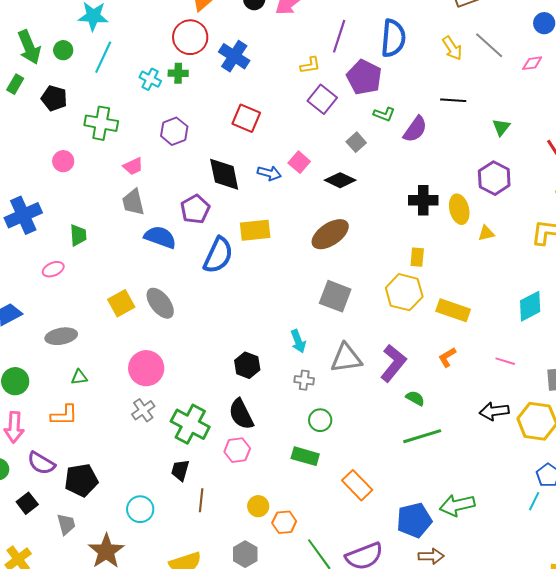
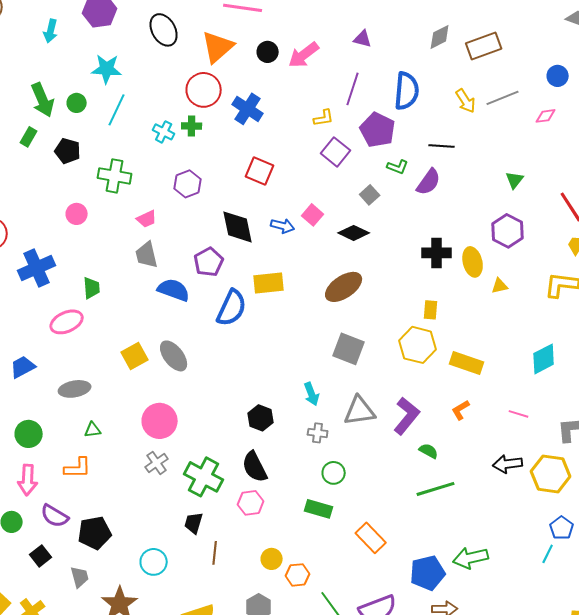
gray line: (489, 45) -> (503, 98), turned -64
black line: (453, 100) -> (442, 146), moved
pink ellipse: (53, 269) -> (67, 322), size x1.5

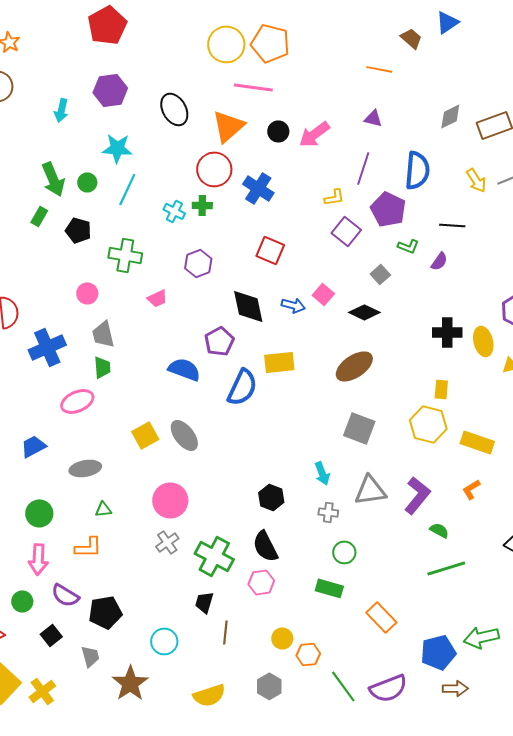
purple semicircle: (429, 182) -> (439, 261), size x0.7
gray trapezoid: (147, 255) -> (103, 334), moved

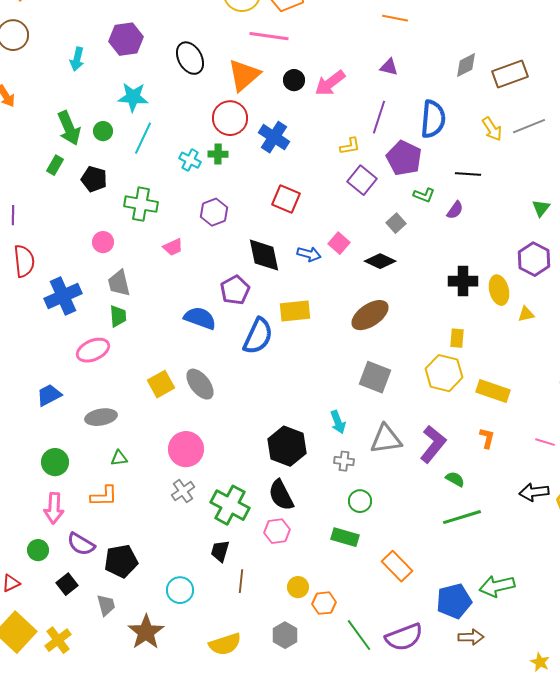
orange L-shape: (471, 489) -> (487, 438), turned 135
black hexagon: (271, 497) -> (287, 446), size x1.5

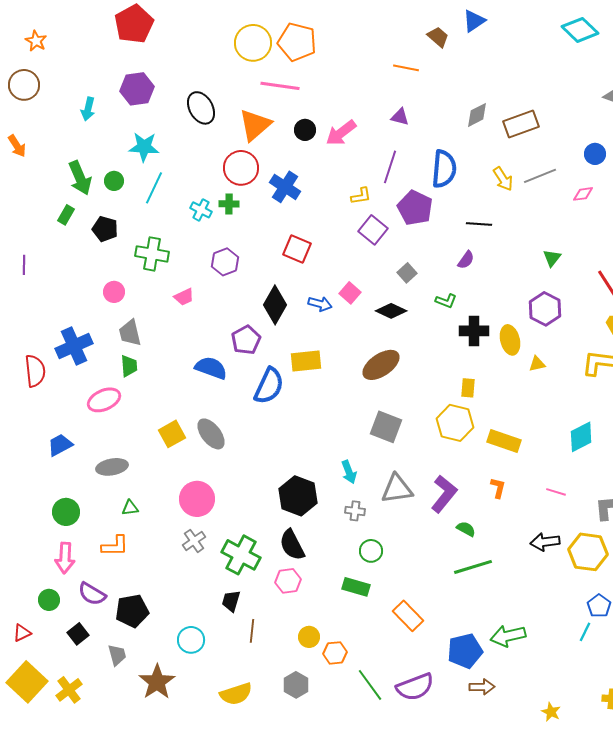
green L-shape: (424, 195) -> (446, 301), moved
black diamond: (264, 255) -> (275, 305), turned 42
red semicircle: (24, 261) -> (35, 371), moved

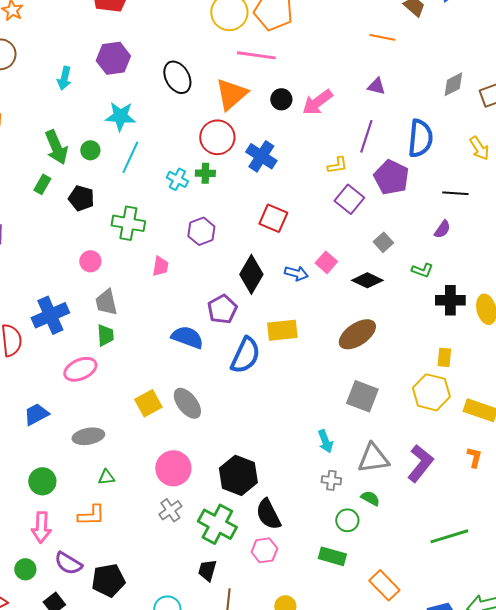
pink trapezoid: (184, 297) -> (160, 266), turned -55
black hexagon: (298, 496) -> (238, 475), moved
green semicircle: (466, 529) -> (370, 498), moved

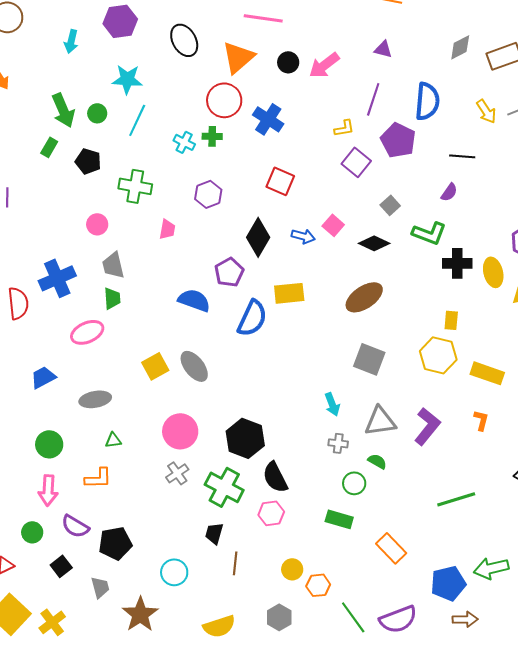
green L-shape: (422, 270) -> (429, 233), size x1.6

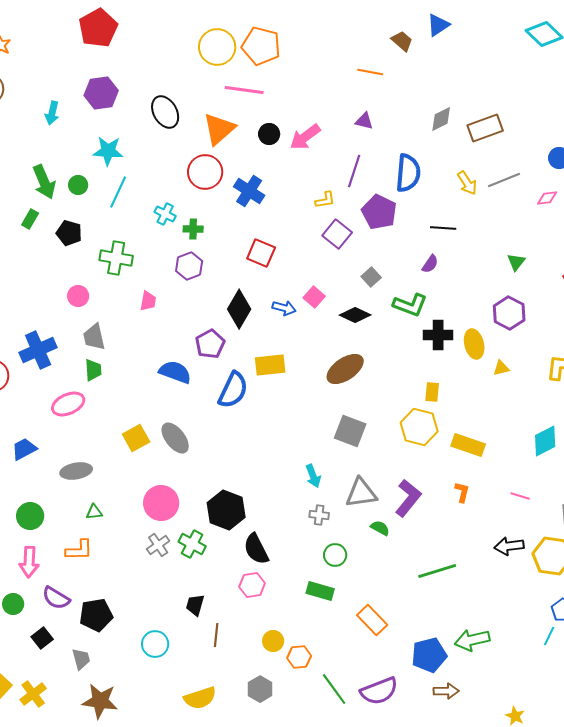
green cross: (212, 136) -> (193, 229), moved
green semicircle: (377, 461) -> (380, 528), moved
green cross: (224, 487) -> (192, 544), moved, size x0.7
brown star: (140, 614) -> (100, 701), moved, turned -30

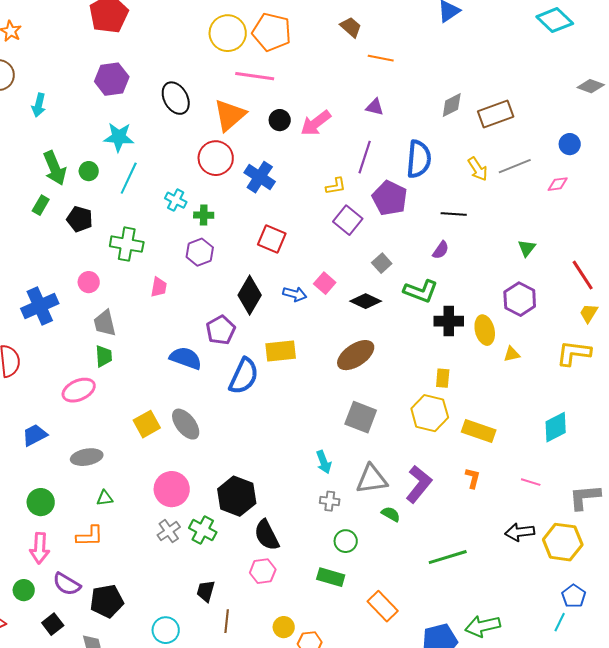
brown trapezoid: (402, 41) -> (351, 27), moved
cyan arrow: (52, 113) -> (39, 105), moved
blue cross: (38, 350) -> (40, 306), moved

